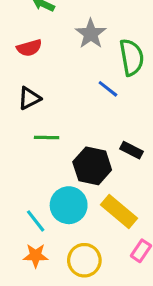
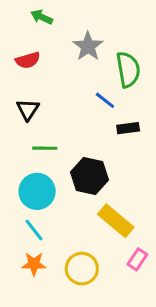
black triangle: (29, 98) -> (28, 110), turned -30
black rectangle: (132, 150) -> (128, 128), moved, turned -35
cyan circle: (69, 205) -> (37, 191), moved

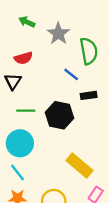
green arrow: (42, 17) -> (27, 22), moved
red semicircle: (28, 60) -> (23, 58), moved
black hexagon: (90, 176) -> (60, 115), moved

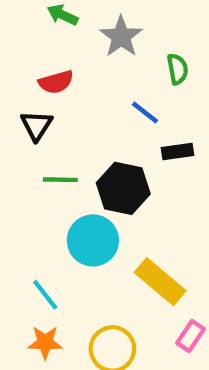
green semicircle: (89, 51) -> (178, 69), size x0.6
cyan circle: (20, 143) -> (93, 240), moved

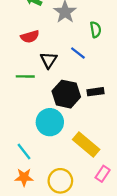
black triangle: (36, 125) -> (49, 60), moved
black rectangle: (178, 152) -> (96, 92), moved
green line: (60, 180) -> (25, 76), moved

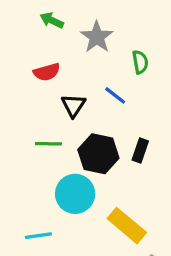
green line: (25, 76) -> (48, 144), moved
black rectangle: (96, 92) -> (140, 150), turned -63
cyan line: (24, 151) -> (38, 236), turned -60

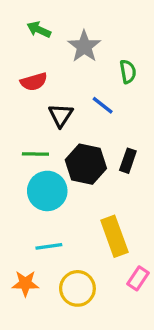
cyan circle: (75, 194) -> (47, 191), moved
yellow rectangle: (127, 226) -> (114, 236), turned 30
cyan line: (38, 236) -> (49, 246), moved

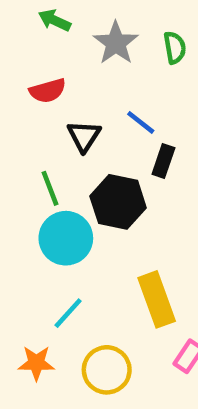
green semicircle: (128, 72) -> (175, 48), moved
green line: (35, 154) -> (50, 188), turned 68
black rectangle: (128, 161) -> (163, 161), moved
cyan line: (49, 246) -> (68, 313), turned -40

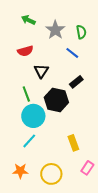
blue line: (141, 122) -> (72, 53), moved
black rectangle: (163, 161) -> (76, 82), turned 32
yellow rectangle: (157, 299) -> (73, 143), size x0.7
cyan line: (68, 313) -> (29, 141), moved

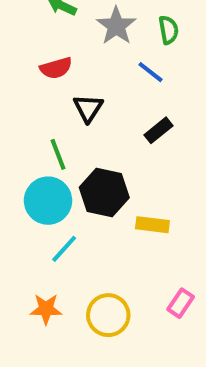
black hexagon: (56, 100) -> (104, 193), moved
cyan circle: (33, 116) -> (48, 201), moved
yellow rectangle: (73, 143) -> (152, 225), moved, turned -63

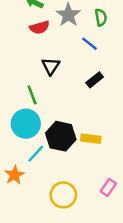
red semicircle: (56, 68) -> (40, 27), moved
black hexagon: (104, 193) -> (61, 136), moved
orange star: (46, 309) -> (14, 175), moved, turned -30

